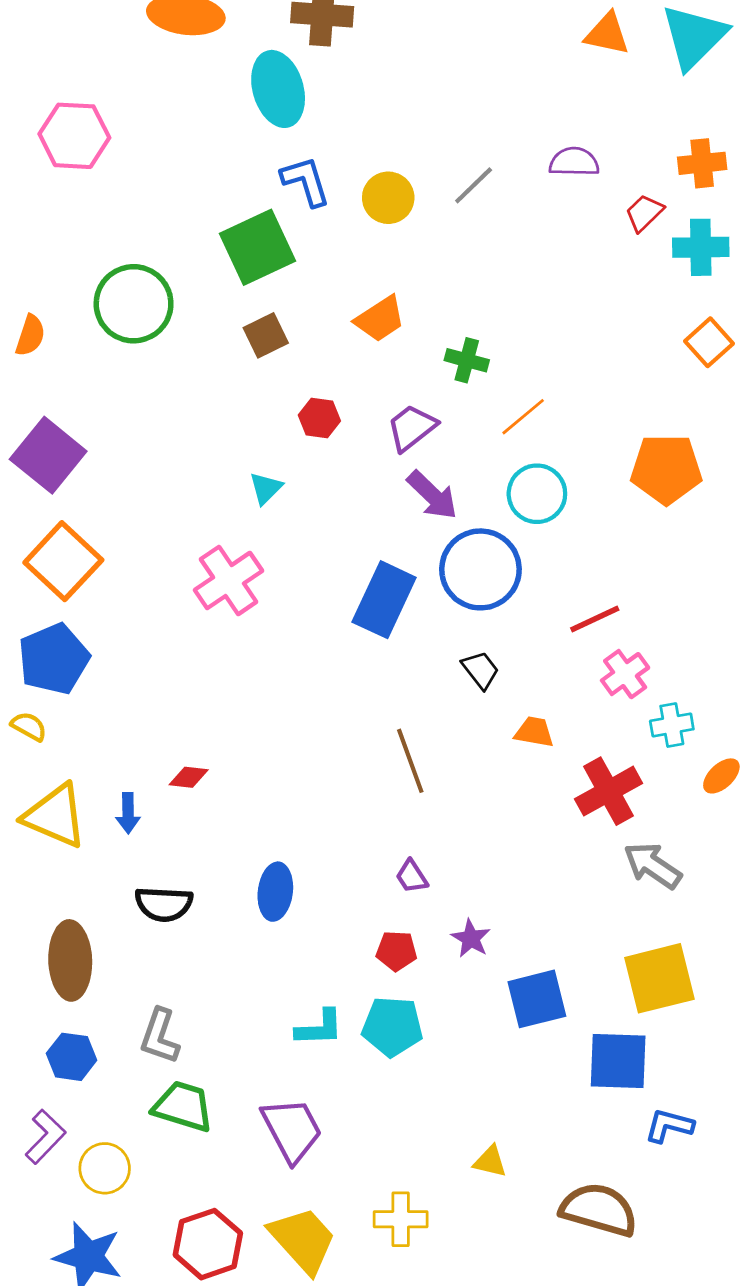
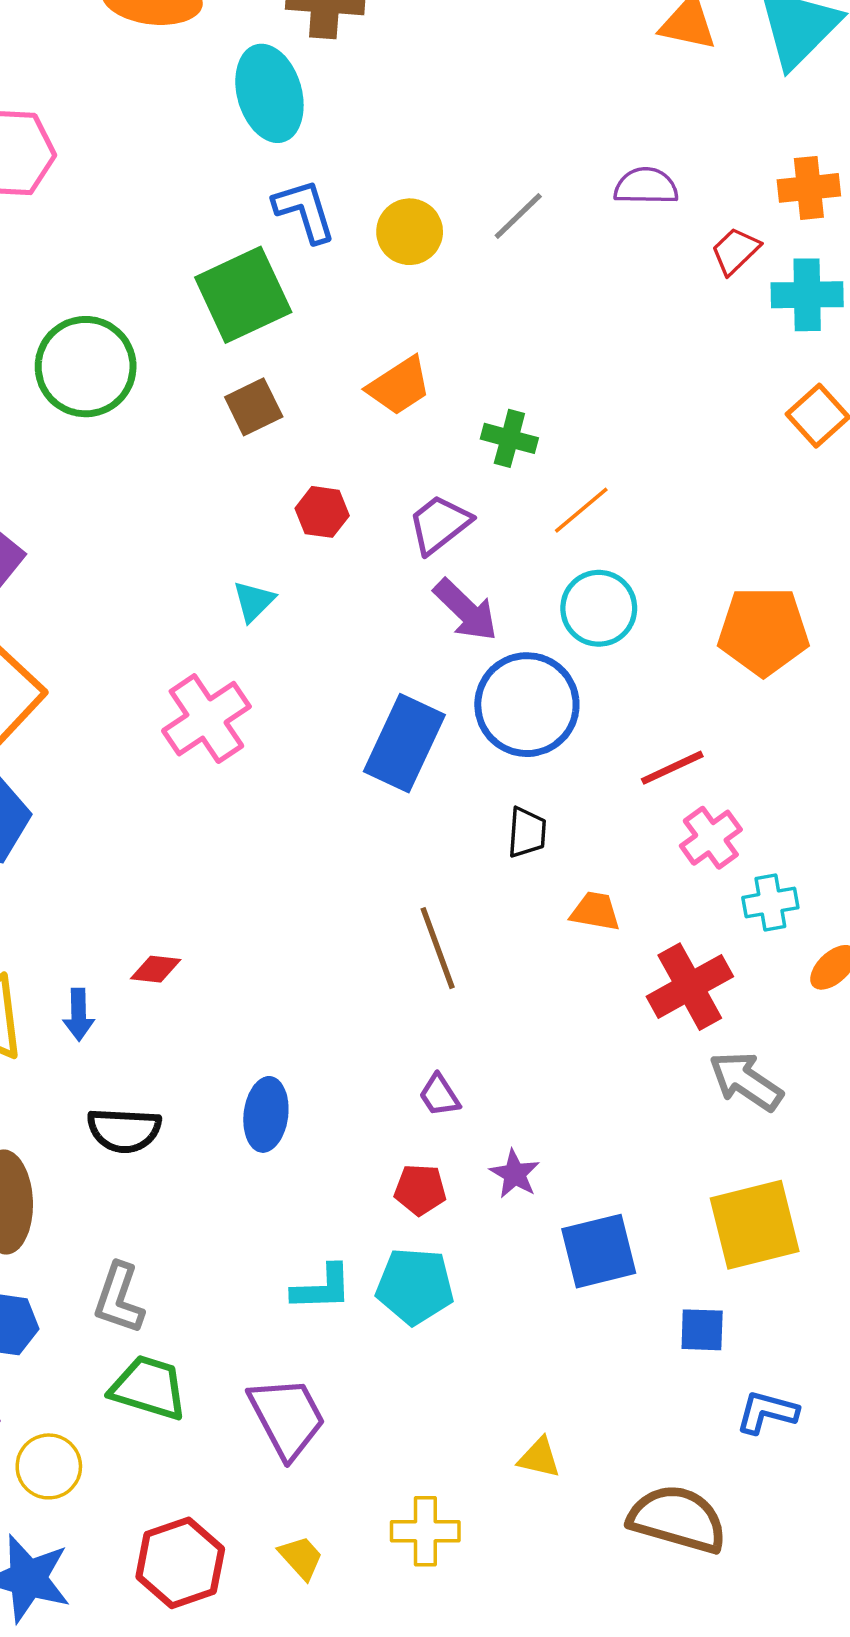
orange pentagon: (666, 469) -> (763, 631), moved
black trapezoid: (480, 670) -> (527, 832), turned 42
blue square: (618, 1061) -> (702, 1330), size x0.6
yellow trapezoid: (303, 1240) -> (301, 1558), size x0.5

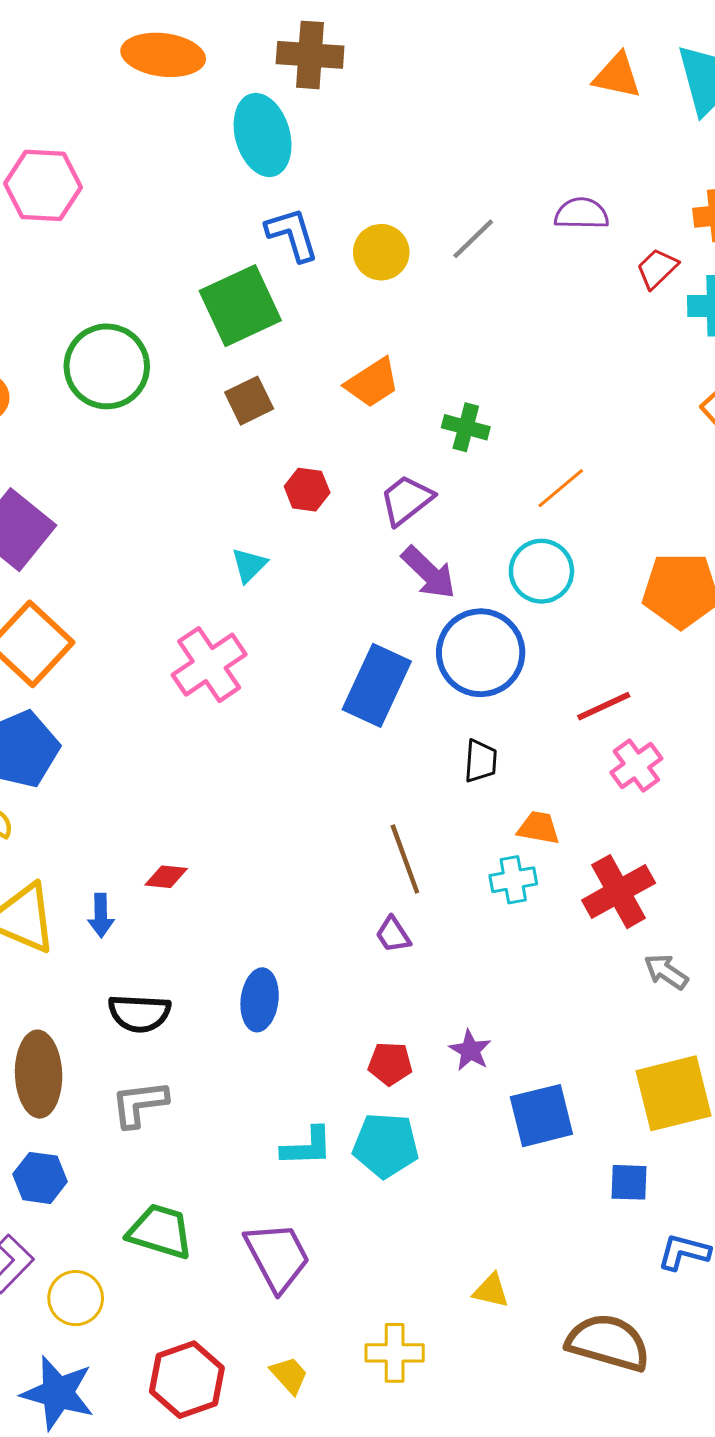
orange line: (581, 510) -> (561, 488), moved
cyan cross: (770, 903) -> (513, 880), moved
gray arrow: (746, 1081) -> (666, 972), size x0.7
purple trapezoid: (439, 1095) -> (393, 935), moved
gray L-shape: (119, 1298) -> (139, 1104), moved, turned 64

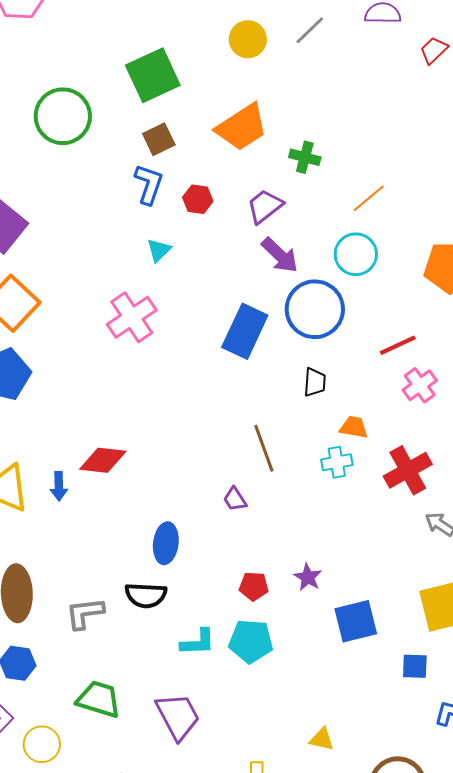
blue L-shape: (292, 234) -> (149, 184), moved, turned 36
orange trapezoid: (372, 383) -> (242, 127), size x1.4
red diamond: (166, 877) -> (103, 460), size x1.6
purple trapezoid: (393, 935) -> (235, 499), moved
black semicircle: (139, 1013) -> (146, 595), moved

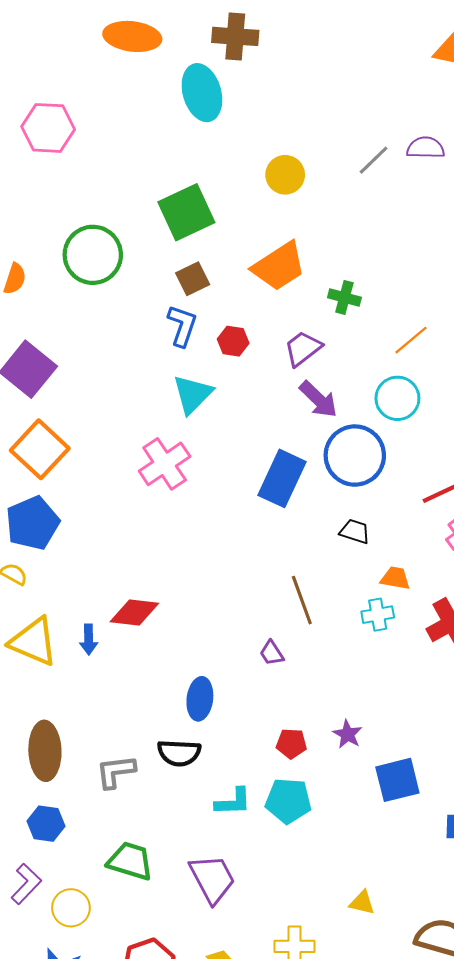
gray line: (310, 30) -> (374, 160), moved
cyan triangle: (159, 250) -> (193, 394), size x1.6
black trapezoid: (315, 382) -> (355, 531), turned -76

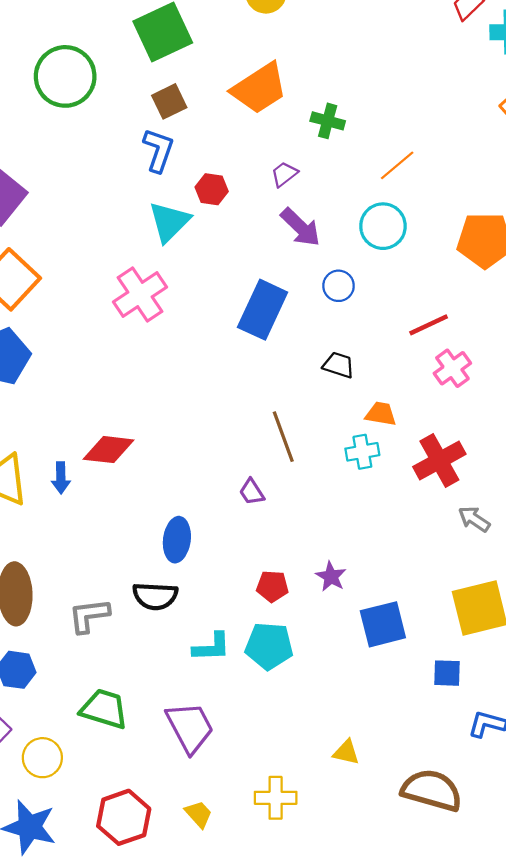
red hexagon: (233, 341) -> (212, 189), moved
purple trapezoid: (303, 348) -> (284, 174), size x0.7
blue circle: (355, 456) -> (339, 286), size x0.5

